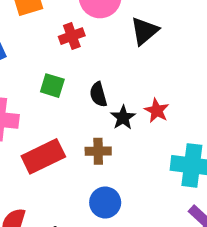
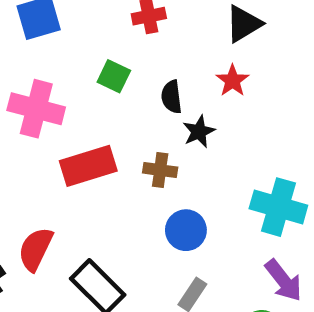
red star: (157, 111) -> (233, 81), moved
blue circle: (105, 202) -> (186, 230), moved

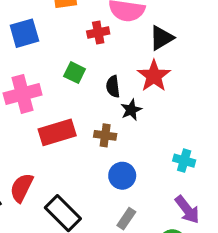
red star: (233, 81) -> (154, 76), size x1.5
pink cross: (36, 109) -> (23, 94), turned -30
cyan cross: (278, 207) -> (184, 161), size x0.6

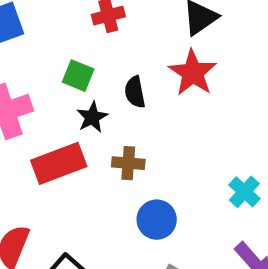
black star: (131, 110) -> (92, 117), moved
cyan cross: (184, 161) -> (244, 192), turned 30

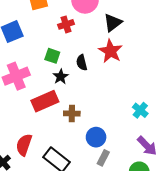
brown cross: (128, 163) -> (72, 113), moved
blue circle: (157, 220) -> (96, 137), moved

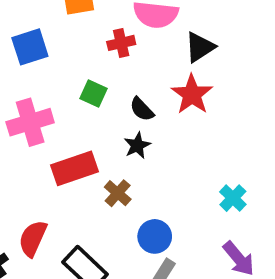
black semicircle: (82, 63) -> (142, 109), turned -35
black star: (61, 77) -> (137, 145), moved
brown cross: (72, 113) -> (118, 193), turned 35

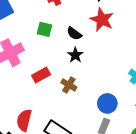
red rectangle: (74, 168) -> (41, 75), size x0.7
blue circle: (155, 236) -> (107, 103), moved

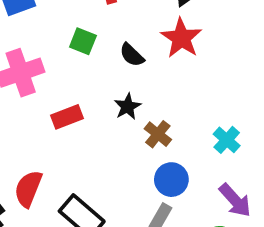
black star: (75, 55) -> (127, 107), moved
brown cross: (69, 85) -> (158, 134), moved

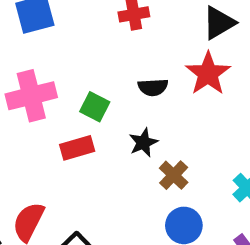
green square: (83, 41) -> (95, 107), moved
black semicircle: (132, 55) -> (153, 87), turned -52

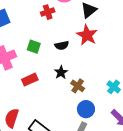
green square: (95, 107) -> (34, 47), moved

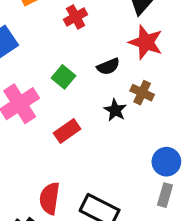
green square: (34, 47) -> (63, 77), turned 32
brown cross: (78, 86) -> (142, 93), moved

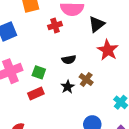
red star: (146, 42) -> (108, 50), moved
green square: (63, 77) -> (39, 72), moved, turned -32

